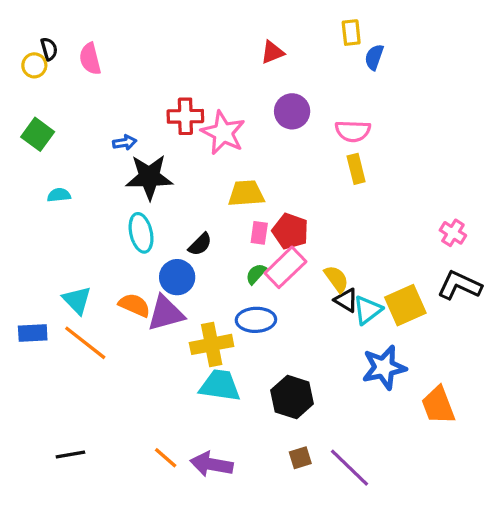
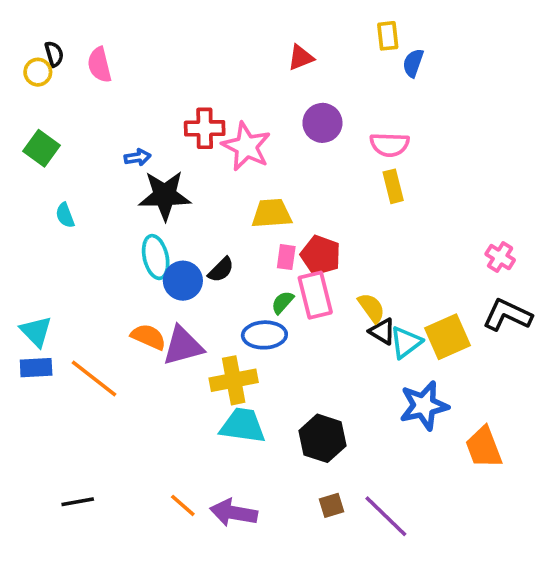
cyan semicircle: (59, 195) -> (65, 215), turned -105
pink rectangle: (285, 267) -> (315, 295), turned -60
blue circle: (177, 277) -> (183, 281), moved
cyan triangle: (77, 300) -> (36, 331), moved
blue ellipse: (256, 320) -> (264, 335), moved

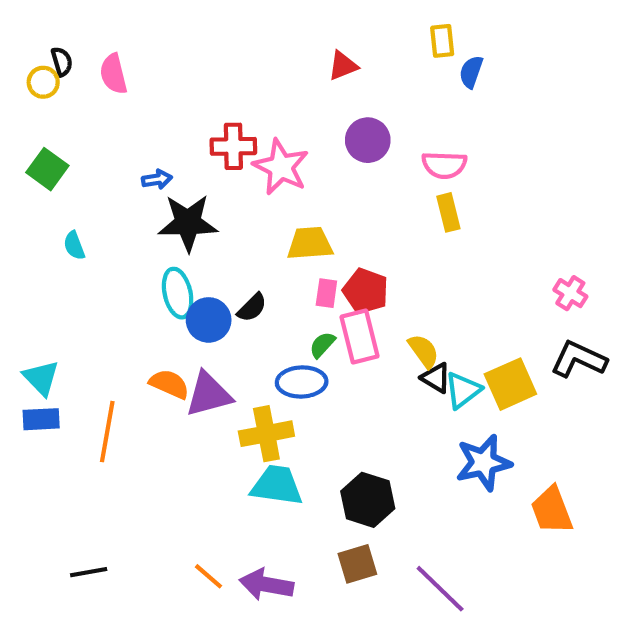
orange line: (94, 378) -> (107, 432), turned 62
brown square: (332, 505) -> (357, 564), moved, size x1.4

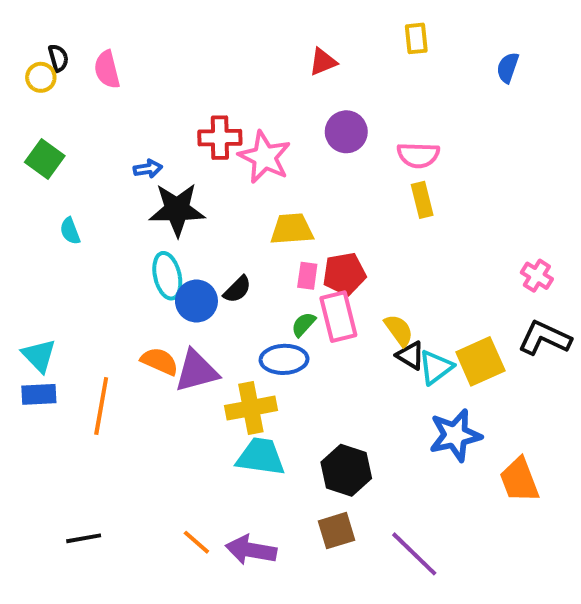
blue semicircle: (471, 72) -> (508, 68), moved
red pentagon: (366, 291) -> (344, 274), turned -30

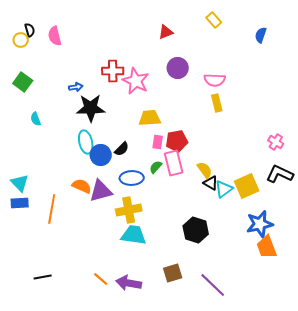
yellow rectangle: (416, 38) -> (214, 20), turned -35
blue ellipse: (284, 359) -> (132, 178), moved
blue star: (455, 435) -> (260, 224), moved
black hexagon: (346, 470) -> (196, 230), moved

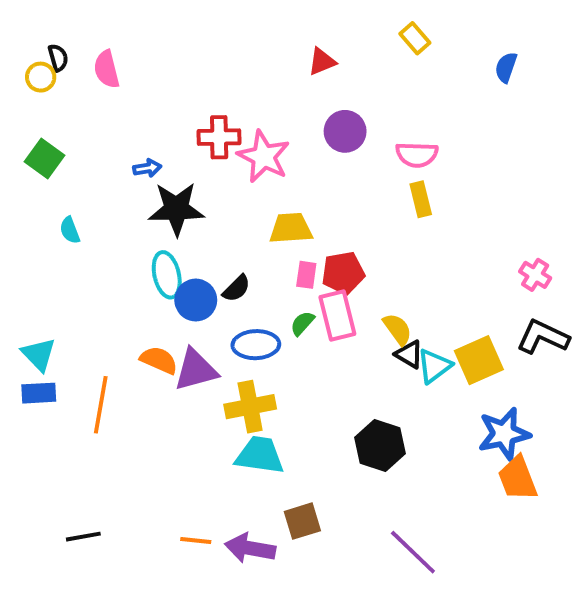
brown square: (173, 273) -> (302, 521), moved
orange line: (101, 279) -> (196, 540), turned -35

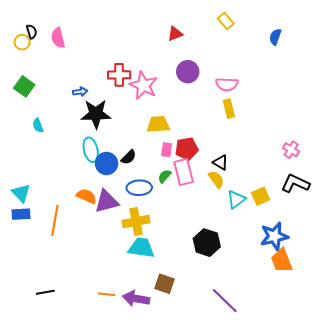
black triangle: (409, 354) -> (220, 162), moved
yellow square: (479, 360) -> (261, 196), size x0.7
brown square: (302, 521) -> (165, 284), turned 36

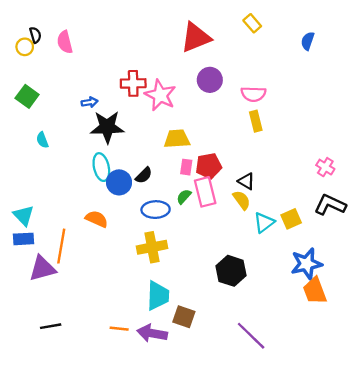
red triangle: (175, 34) -> (196, 37), size x1.8
purple triangle: (106, 201) -> (42, 268), moved
cyan trapezoid: (141, 248) -> (158, 296), moved, turned 84

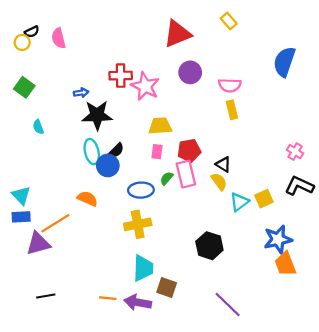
black semicircle: (35, 35) -> (32, 32), turned 80
blue semicircle: (308, 41) -> (284, 62), moved, size x1.8
pink rectangle: (186, 167) -> (157, 152), moved
black semicircle: (144, 175) -> (116, 150), moved
orange line: (61, 246) -> (55, 223), turned 48

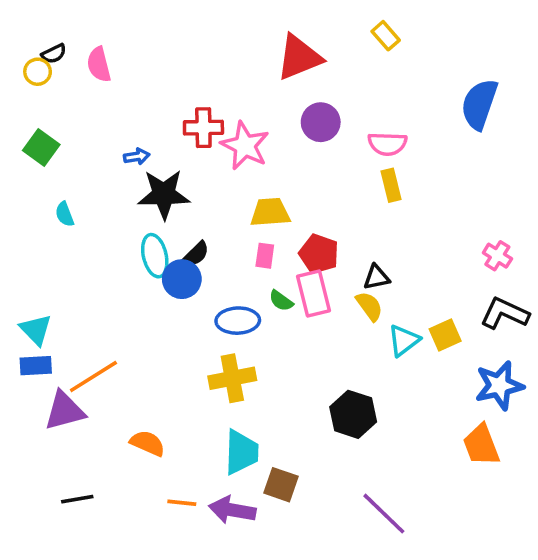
red pentagon: (189, 150) -> (319, 254), turned 30
black triangle: (223, 164) -> (377, 277), turned -42
green semicircle: (167, 178) -> (281, 301), turned -96
orange semicircle: (87, 199) -> (148, 443), moved
blue star: (278, 239) -> (499, 385), moved

